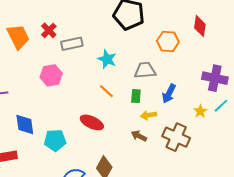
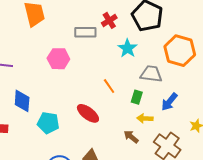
red cross: (49, 30) -> (109, 20), moved
orange hexagon: (168, 42) -> (180, 51), size x1.4
cyan star: (107, 59) -> (128, 48), moved

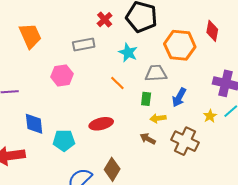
red cross: (109, 20) -> (105, 20), moved
orange line: (109, 86) -> (117, 83), moved
red ellipse: (88, 113) -> (101, 124), turned -40

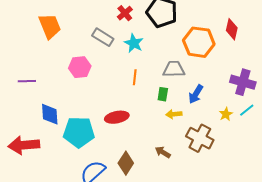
gray rectangle: (84, 44) -> (103, 37), turned 40
cyan star: (128, 53) -> (134, 43), moved
orange line: (117, 83) -> (135, 77), turned 49
brown arrow: (148, 139) -> (163, 152), moved
cyan pentagon: (64, 140) -> (79, 132), size x1.4

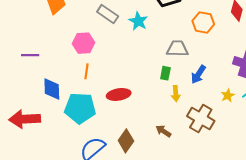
orange hexagon: (199, 42) -> (203, 23), size x0.7
orange line: (135, 77) -> (86, 71), moved
yellow arrow: (174, 114) -> (176, 94), turned -91

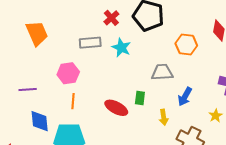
gray rectangle: (108, 14) -> (90, 43), turned -35
purple line: (30, 55) -> (28, 90), moved
green rectangle: (165, 73) -> (140, 98), moved
red ellipse: (119, 94) -> (116, 108), moved, turned 40

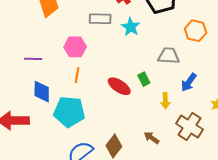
green rectangle: (140, 98) -> (144, 79), turned -40

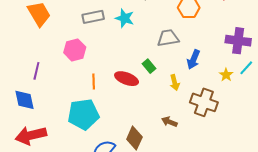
purple line: (33, 59) -> (36, 71), turned -66
orange line: (77, 75) -> (94, 82), moved
blue diamond: (42, 92) -> (25, 100), moved

